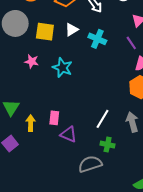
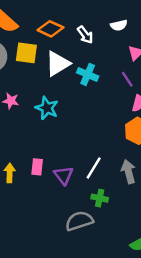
white triangle: (72, 30) -> (58, 64), size x1.6
yellow square: (45, 32) -> (26, 53), moved
purple triangle: (69, 134) -> (64, 175), moved, turned 30

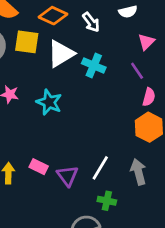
pink rectangle: (37, 167) -> (39, 167), turned -70

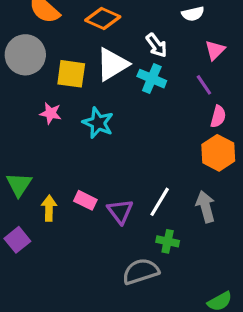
white arrow: (91, 22) -> (157, 45), moved
yellow square: (27, 42) -> (71, 74), moved

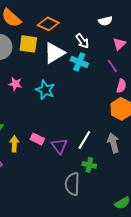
yellow square: (71, 74) -> (28, 44), moved
gray semicircle: (141, 271) -> (72, 184), turned -70

